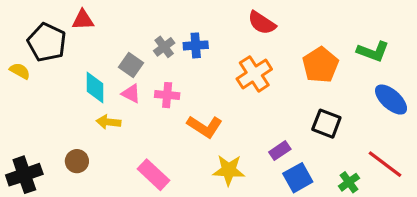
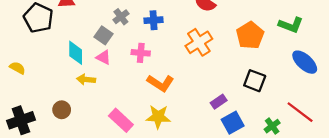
gray cross: (164, 47) -> (121, 17), moved
yellow semicircle: (20, 71) -> (17, 68), moved
pink cross: (167, 95) -> (141, 53), moved
yellow star: (229, 170) -> (158, 117), moved

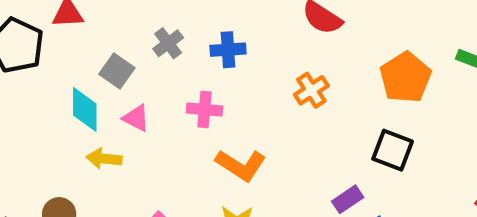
gray square: (104, 35) -> (117, 71), moved
orange cross: (199, 42) -> (311, 90), size x0.7
black square: (255, 81) -> (393, 150), moved

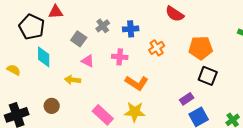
orange pentagon: (405, 77) -> (201, 48), moved, turned 30
orange cross: (311, 90) -> (157, 48), moved
cyan diamond: (85, 110) -> (44, 57), moved

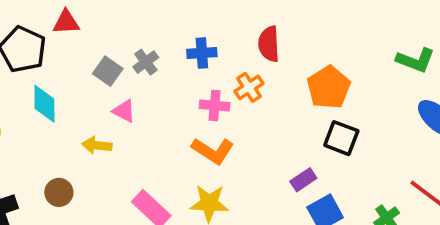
red semicircle: (175, 14) -> (269, 44), moved, turned 54
gray cross: (103, 26) -> (146, 62), moved
orange pentagon: (201, 48) -> (329, 87), turned -30
pink cross: (120, 57) -> (215, 105), moved

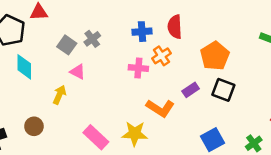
blue cross: (202, 53) -> (142, 32), moved
yellow arrow: (97, 145) -> (59, 95), turned 108
orange L-shape: (213, 151) -> (160, 108), moved
purple rectangle: (303, 180) -> (191, 90), moved

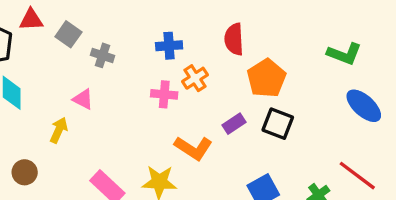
red semicircle: (175, 27) -> (234, 39), moved
gray cross: (92, 39) -> (103, 55), turned -35
gray square: (67, 45) -> (68, 34), moved

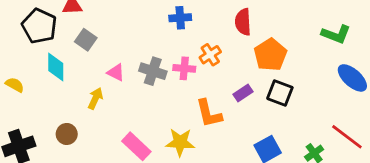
gray square: (68, 34) -> (86, 40), moved
blue cross: (169, 46) -> (180, 18), moved
gray cross: (103, 55) -> (153, 71), moved, size x1.4
orange L-shape: (193, 148) -> (209, 114), turned 44

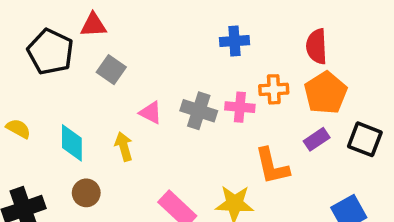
orange cross: (210, 55) -> (274, 89), turned 30
orange pentagon: (270, 55) -> (326, 93), moved
cyan diamond: (56, 67) -> (72, 143), moved
yellow arrow: (95, 98) -> (124, 146), turned -40

